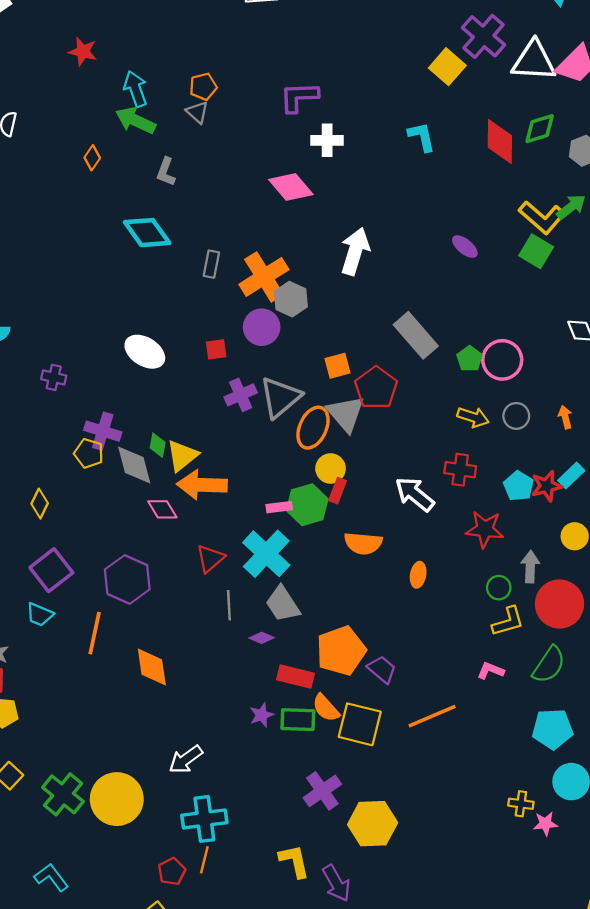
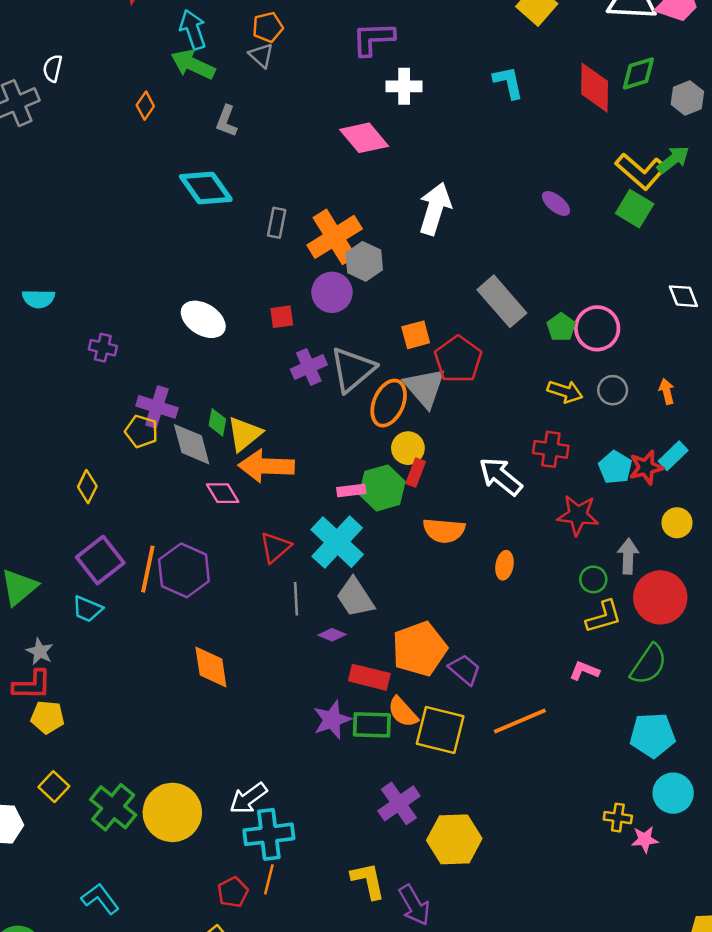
orange line: (95, 633) -> (148, 569), moved
purple star: (262, 715) -> (332, 720), size x1.4
white arrow: (186, 759) -> (248, 798), moved

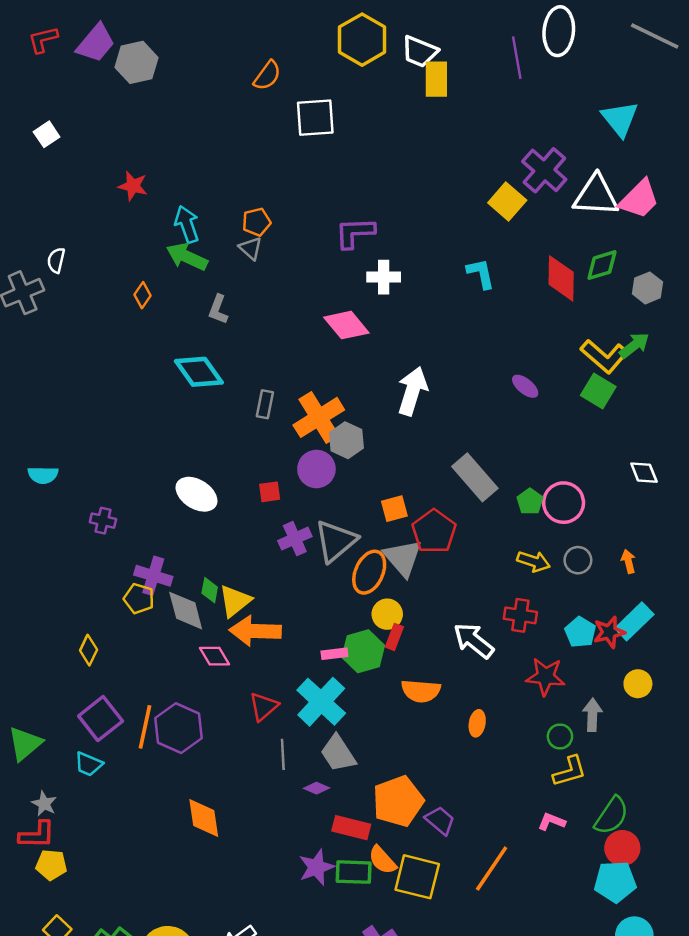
cyan rectangle: (673, 456) -> (634, 621), size x1.4
red circle: (660, 597) -> (622, 848), moved, size x0.7
orange line: (520, 721) -> (492, 868), turned -33

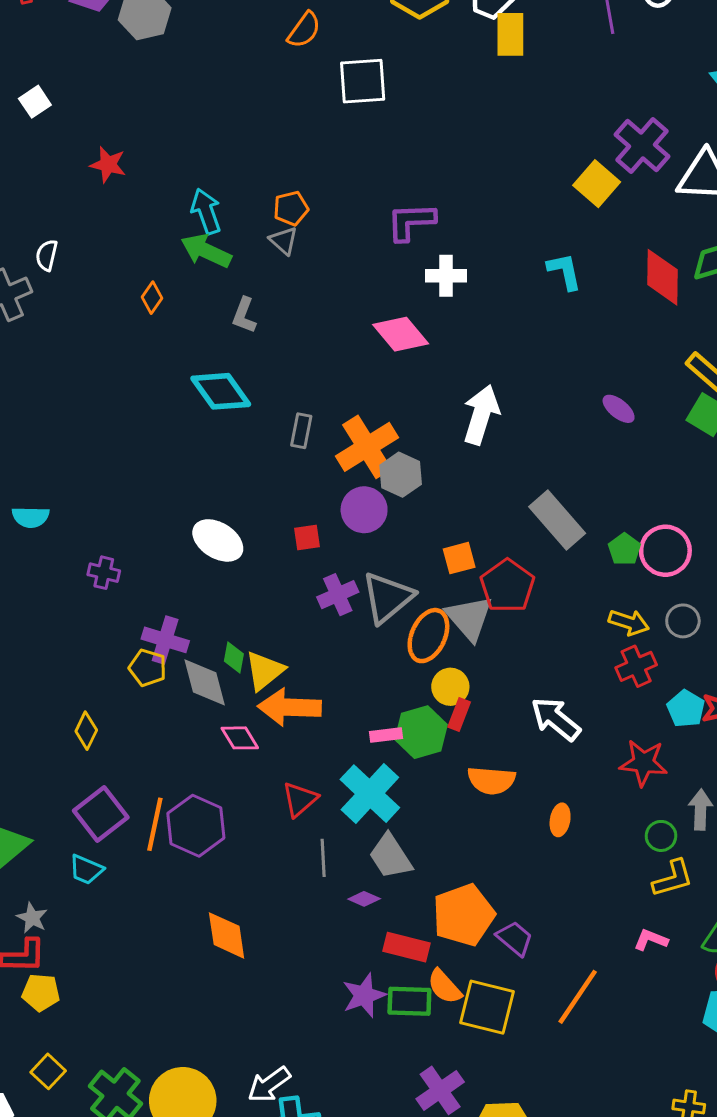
red star: (133, 186) -> (108, 165), moved
red cross: (520, 615) -> (636, 666), moved, turned -32

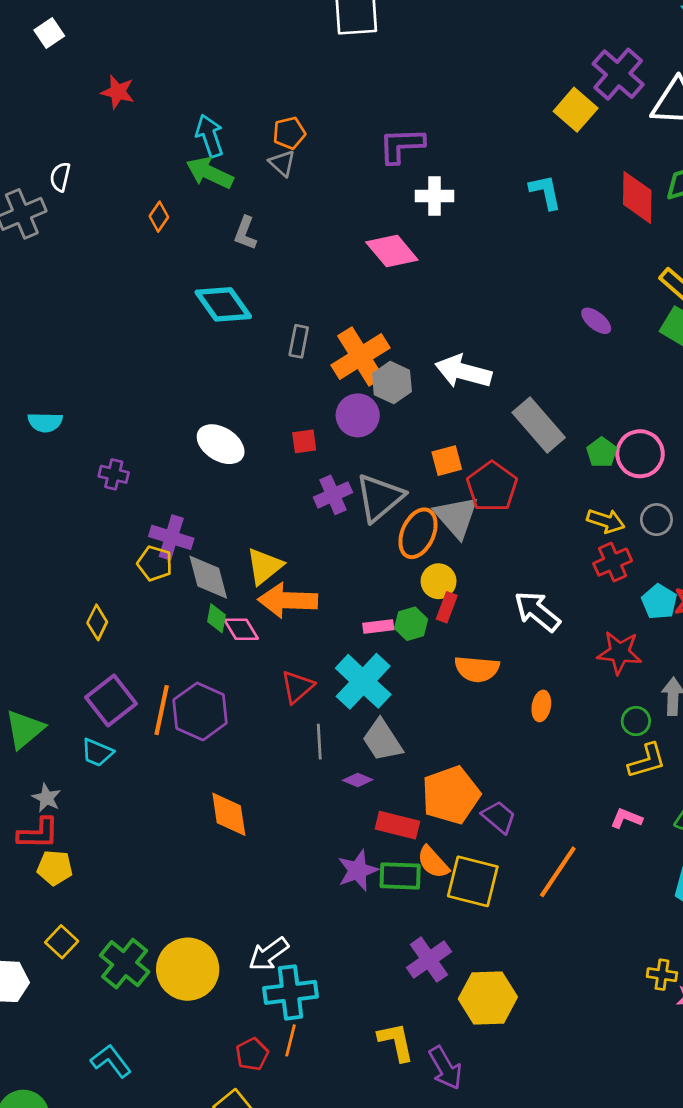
white arrow: (481, 415) -> (463, 372), moved, turned -92
green diamond: (234, 657) -> (216, 618), moved
green hexagon: (421, 732) -> (411, 624), size x0.7

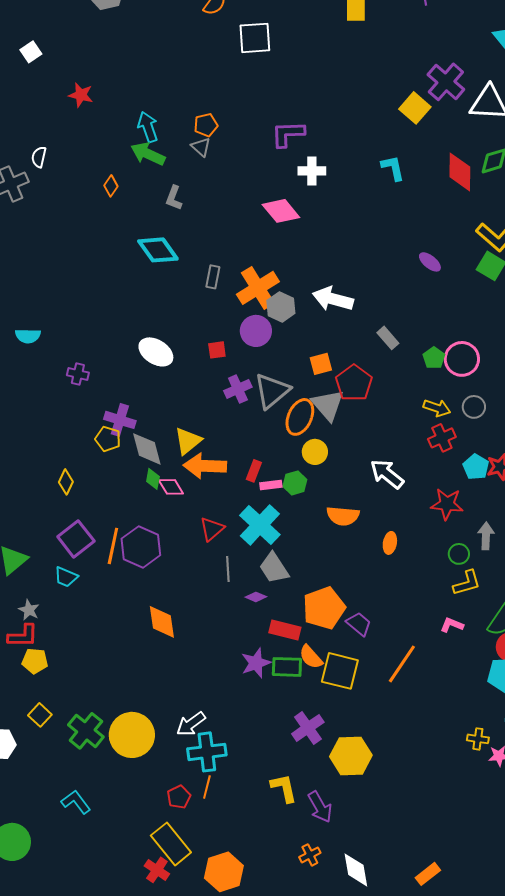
gray rectangle: (539, 425) -> (388, 338), size x0.6
red rectangle: (447, 607) -> (254, 471), moved

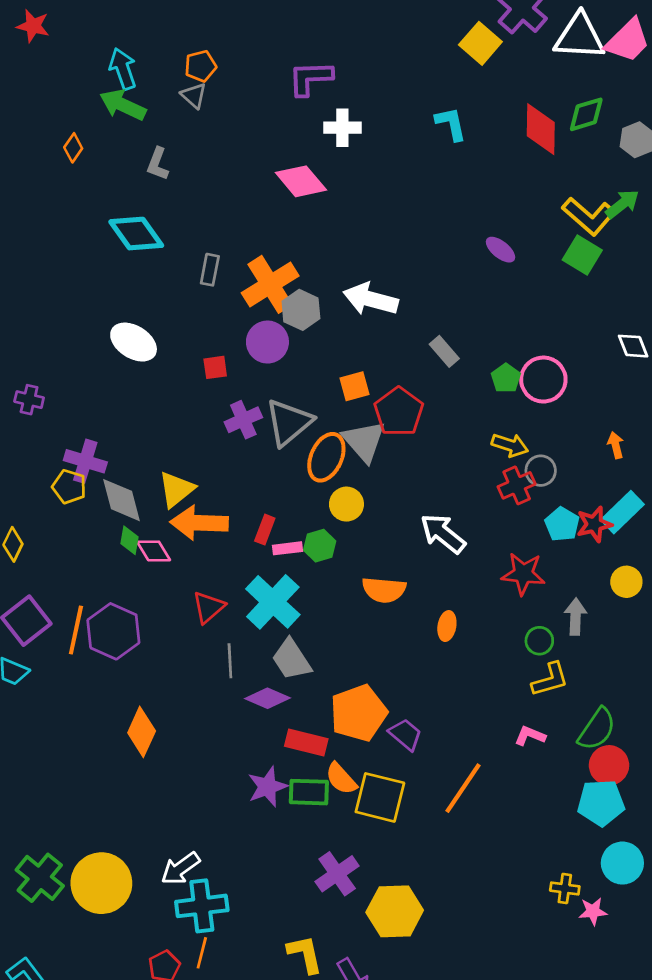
white ellipse: (156, 352) -> (134, 342), moved
gray circle: (474, 407) -> (541, 471), moved
purple diamond: (256, 597) -> (267, 698), size x1.5
orange diamond: (162, 622) -> (142, 732), turned 33

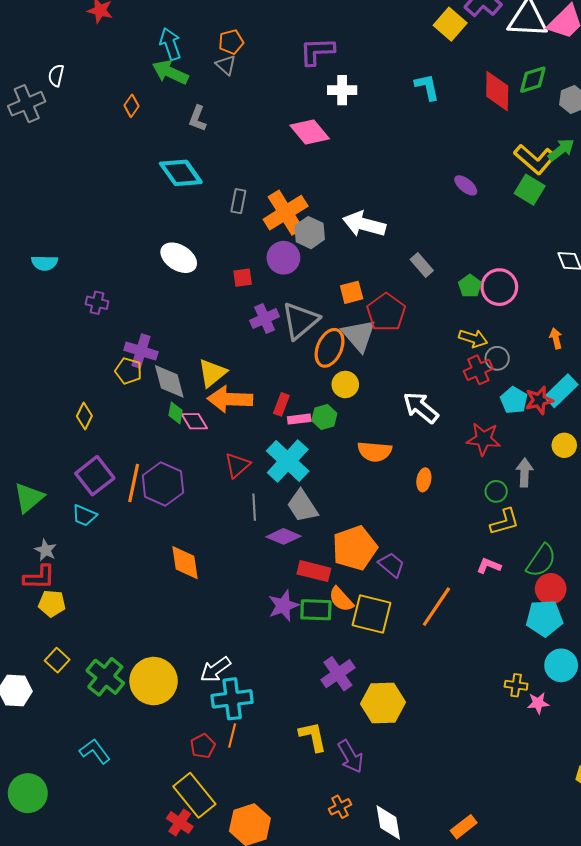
orange diamond: (142, 732) -> (185, 563), turned -33

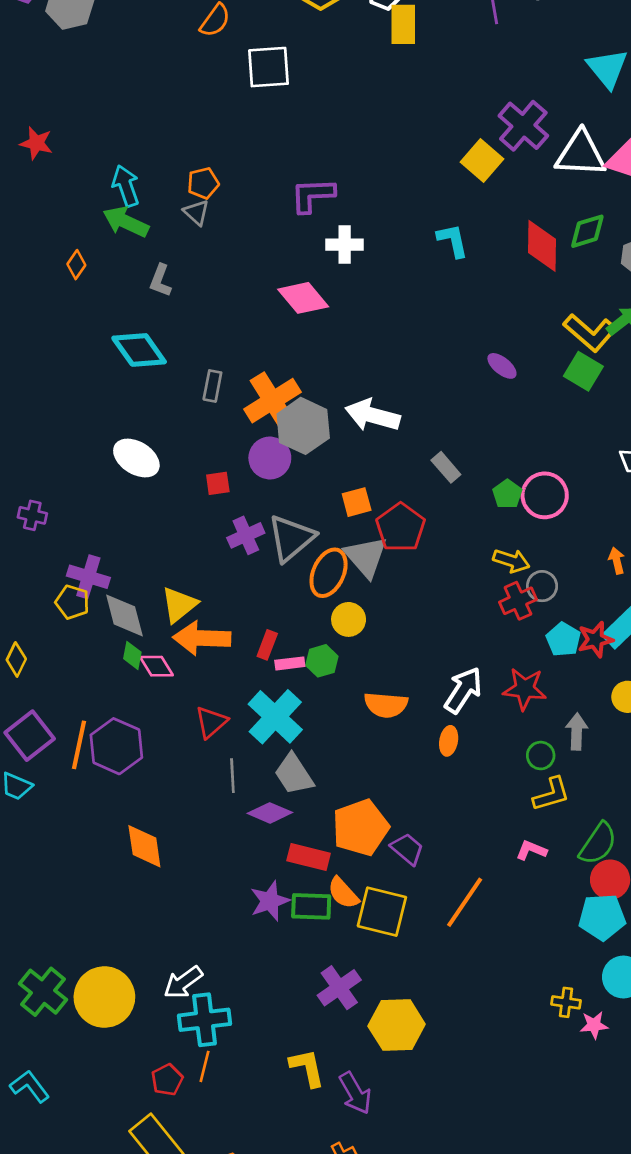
gray hexagon: (310, 233) -> (303, 426), size x1.4
white arrow: (421, 408) -> (463, 690), moved, turned 84

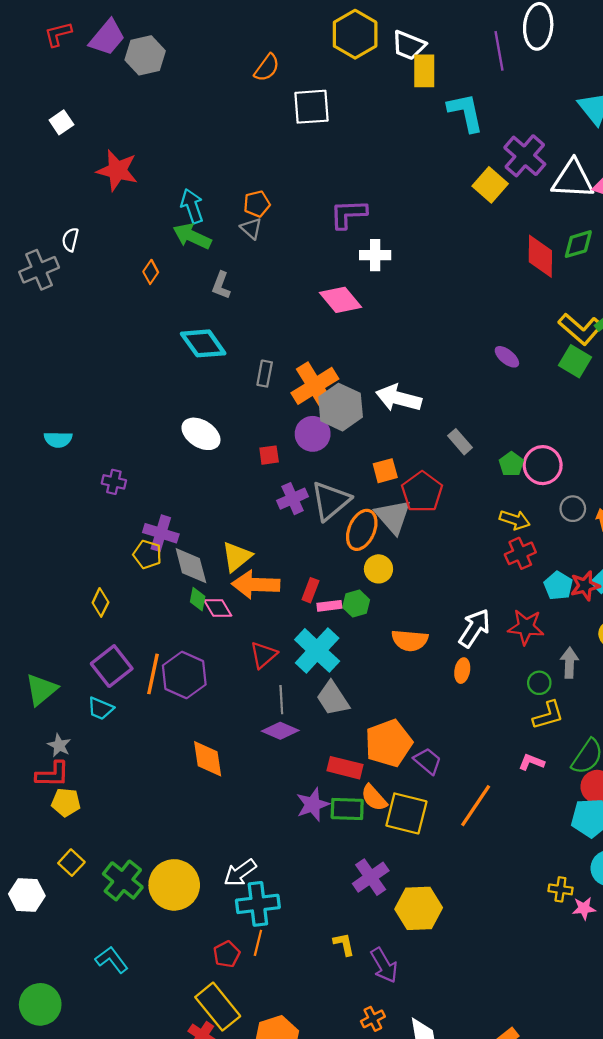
red star: (36, 143) -> (117, 170), size x1.5
cyan L-shape: (453, 241) -> (466, 112), moved, size x1.4
gray circle: (542, 586) -> (573, 509), moved
purple diamond: (270, 813) -> (280, 731), moved
yellow L-shape: (307, 1068) -> (344, 944), size x0.7

